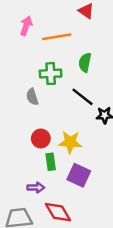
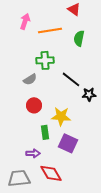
green semicircle: (85, 62) -> (79, 38), moved
gray semicircle: (32, 97) -> (30, 79), turned -104
red circle: (41, 139) -> (34, 105), moved

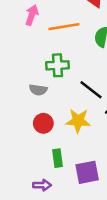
gray semicircle: (30, 79) -> (38, 90), turned 40
yellow star: (61, 116) -> (78, 121), moved
purple square: (68, 143) -> (87, 172), turned -36

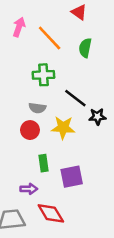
orange line: (64, 27) -> (50, 38), turned 56
gray semicircle: (38, 90) -> (37, 108), moved

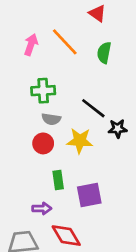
pink arrow: (19, 27) -> (31, 45), moved
green cross: (43, 75) -> (43, 91), moved

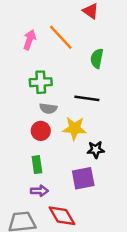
green semicircle: (104, 53) -> (97, 58), moved
black line: (93, 108) -> (87, 98), turned -30
black star: (118, 129) -> (96, 150), moved
green rectangle: (58, 180) -> (37, 165), moved

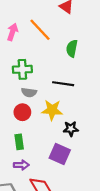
purple square: (83, 178) -> (60, 154), turned 35

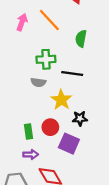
green cross: (22, 69) -> (46, 59), moved
yellow star: (52, 110) -> (61, 100), turned 30
red circle: (22, 112) -> (50, 127), moved

